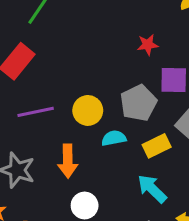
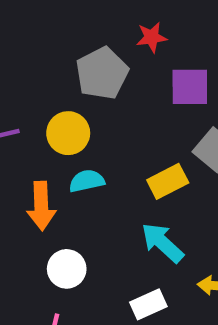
gray pentagon: (138, 103) -> (102, 73), moved
cyan semicircle: (114, 138) -> (87, 181), moved

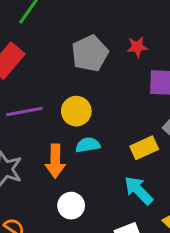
gray pentagon: (102, 73) -> (90, 53), moved

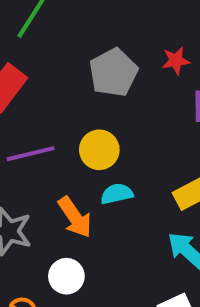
orange arrow: (55, 161) -> (75, 217), turned -32
white circle: (71, 206) -> (66, 276), moved

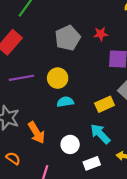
orange arrow: (75, 217) -> (36, 133), moved
white circle: (66, 276) -> (70, 144), moved

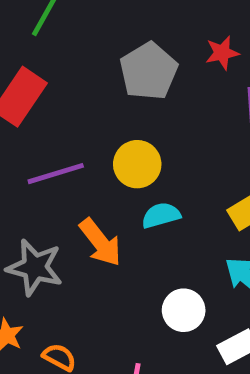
orange arrow: (36, 133) -> (100, 242), moved

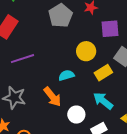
yellow circle: (137, 164) -> (86, 51), moved
orange arrow: (100, 242) -> (52, 97), moved

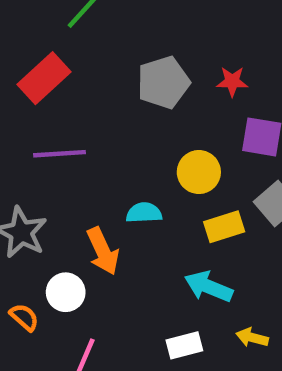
cyan arrow: (103, 101) -> (209, 287), turned -30
white circle: (76, 115) -> (66, 292), moved

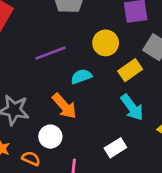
purple line: (59, 154) -> (51, 53), moved
cyan arrow: (209, 287) -> (132, 107), turned -132
white rectangle: (184, 345) -> (115, 148), moved

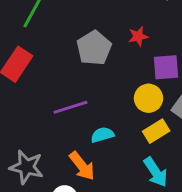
yellow circle: (106, 43) -> (148, 98), moved

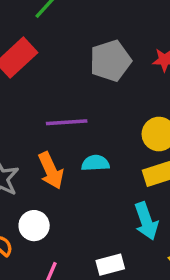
orange arrow: (82, 166) -> (51, 171), moved

